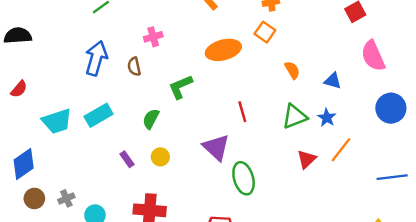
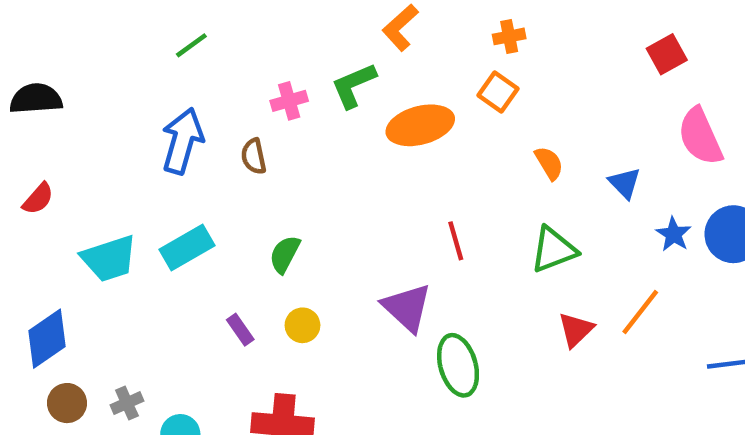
blue triangle: (333, 81) -> (625, 183), turned 30
green L-shape: (181, 87) -> (354, 85), moved
blue star: (327, 118) -> (674, 234), moved

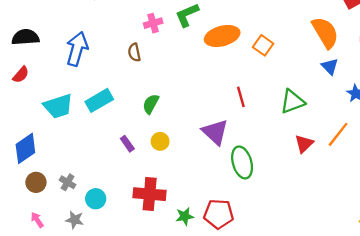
orange square: (498, 92) -> (263, 45), moved
black semicircle: (36, 99) -> (25, 37), moved
blue arrow: (183, 141) -> (77, 49), moved
orange semicircle: (549, 163) -> (325, 32), moved, size x1.8
gray cross: (127, 403) -> (68, 182), turned -35

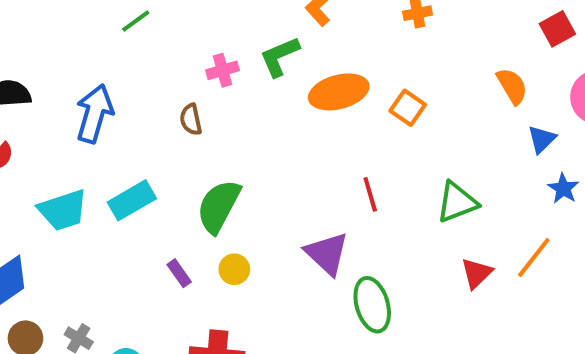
orange semicircle: (325, 32) -> (512, 86), size x0.7
blue triangle: (330, 66) -> (542, 139), moved, turned 30
green semicircle: (151, 104) -> (219, 206), size x1.6

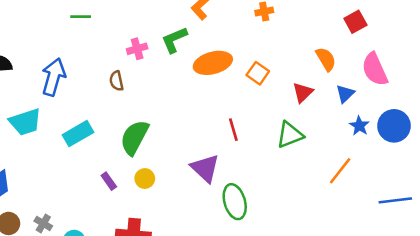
green line: (136, 21) -> (81, 17), turned 36
cyan trapezoid: (63, 210) -> (25, 122), moved
red triangle: (477, 273) -> (303, 92), moved

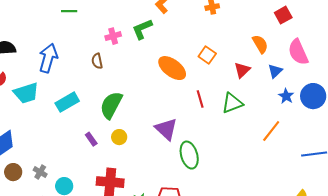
orange ellipse: (213, 63) -> (172, 68), moved, turned 52
red line: (233, 130) -> (200, 99), moved

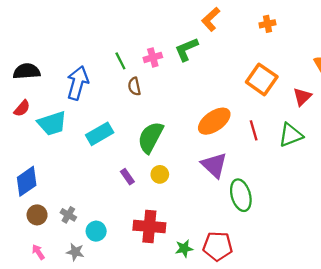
green line: (69, 11) -> (120, 61), moved, turned 63
orange square: (207, 55) -> (262, 79), size x1.5
orange ellipse: (172, 68) -> (214, 121), moved, turned -72

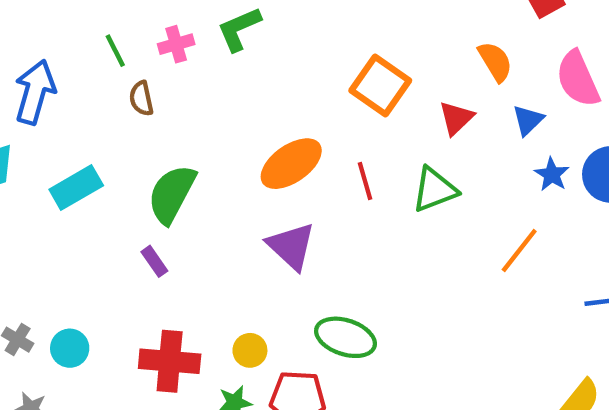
yellow circle: (160, 174) -> (250, 350), moved
purple rectangle: (127, 177) -> (154, 261), moved
green ellipse: (241, 195) -> (345, 337), moved, turned -56
cyan circle: (96, 231) -> (70, 348), moved

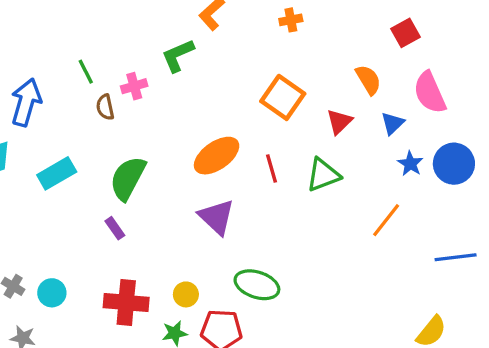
pink cross: (176, 44) -> (134, 86), moved

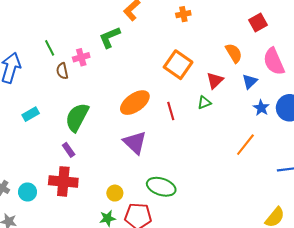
cyan rectangle: (57, 173) -> (31, 114), size x0.7
green triangle: (323, 175) -> (204, 103), moved, size x0.6
red cross: (126, 302) -> (63, 181), moved

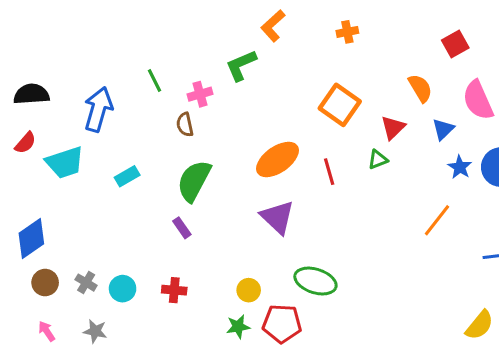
brown semicircle: (62, 71) -> (185, 125), moved
red cross: (63, 181) -> (174, 290), moved, size x0.6

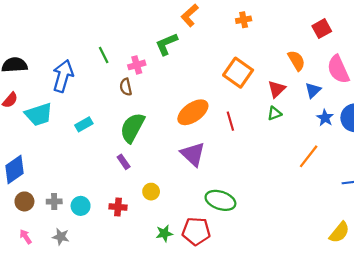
green triangle: (378, 159) -> (274, 113), moved
gray cross: (86, 283) -> (54, 201), turned -32
yellow circle: (249, 290) -> (151, 192), moved

